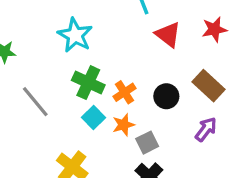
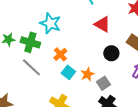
red triangle: (168, 35) -> (102, 24), moved
green cross: (88, 83) -> (30, 42), moved
orange cross: (125, 92) -> (60, 54), moved

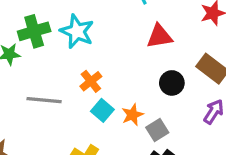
red triangle: (102, 24) -> (159, 36), turned -42
green cross: (30, 42) -> (34, 31), moved, turned -36
gray line: (31, 67) -> (44, 100), turned -40

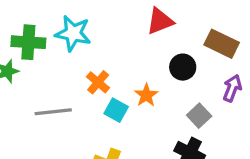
green cross: (34, 31) -> (28, 42), turned 32
orange star: (132, 115) -> (146, 95), moved
gray square: (157, 130) -> (199, 116), moved

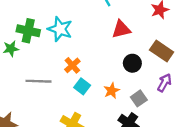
orange star: (146, 95) -> (112, 91), moved

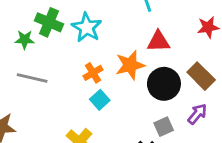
black circle: (132, 63) -> (164, 84), size x1.5
gray line: (38, 81) -> (32, 78), moved
orange star: (112, 91) -> (130, 65), moved, size x1.5

